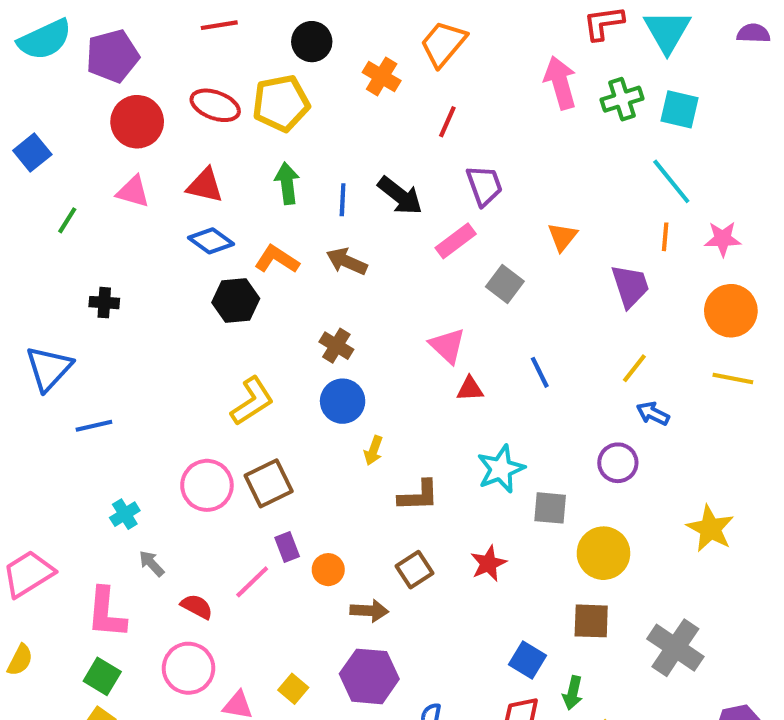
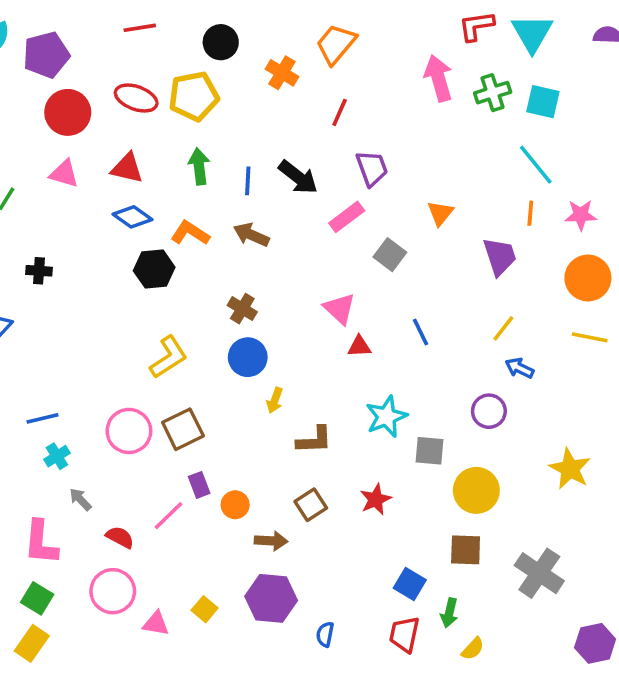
blue line: (94, 426) -> (43, 418), moved

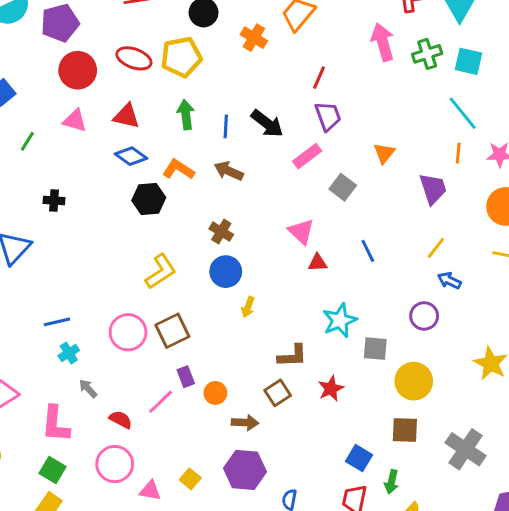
red line: (340, 112) -> (319, 78), moved
brown L-shape: (314, 440) -> (292, 356), moved

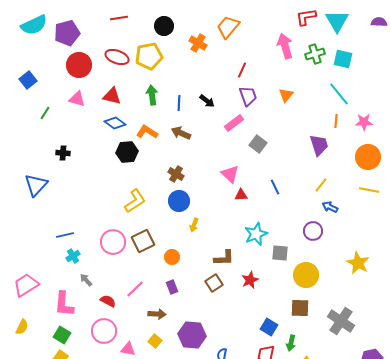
black arrow: (267, 124) -> (207, 101), size x0.7
orange triangle: (384, 153) -> (286, 95), moved
purple rectangle: (186, 377) -> (172, 287), moved
orange circle: (215, 393) -> (172, 257), moved
brown arrow: (245, 423) -> (157, 314), moved

